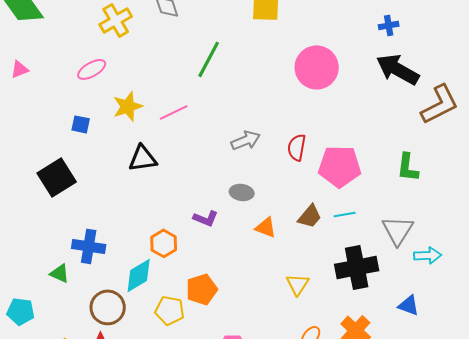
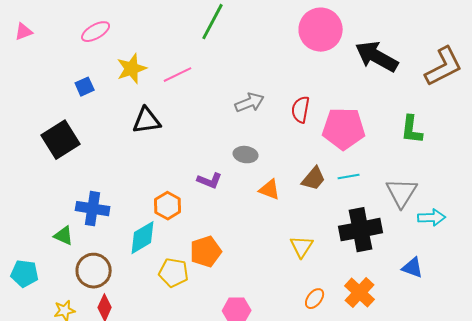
black arrow: (398, 69) -> (377, 57), moved
blue square: (81, 124) -> (85, 87), turned -36
brown circle: (108, 307) -> (94, 271), moved

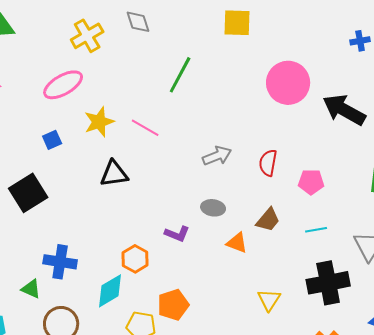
pink ellipse: (96, 32) -> (63, 85), size x1.4
pink line: (178, 75) -> (145, 128), turned 56
pink pentagon: (344, 129) -> (311, 182), size x0.6
brown trapezoid: (314, 179) -> (268, 220), moved

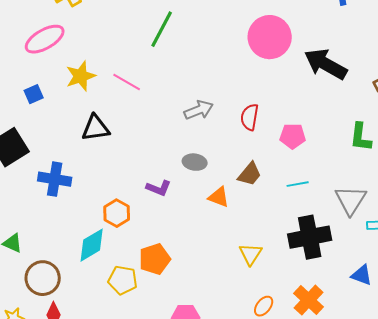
blue cross: (60, 262) -> (55, 179), moved

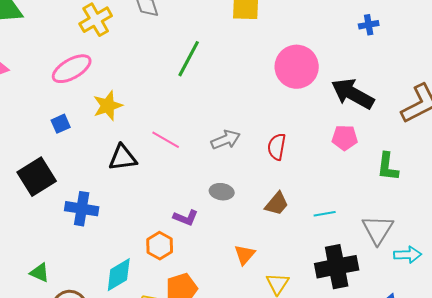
pink line: (127, 82) -> (166, 140), moved
pink pentagon: (293, 136) -> (345, 138), moved
orange triangle: (219, 197) -> (245, 255), moved, turned 50
orange hexagon: (117, 213) -> (160, 246), moved

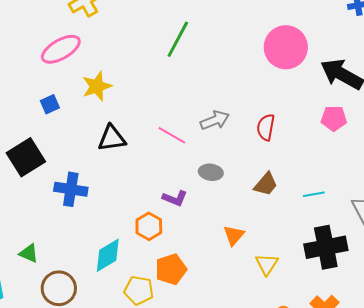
pink line: (166, 140) -> (172, 135), moved

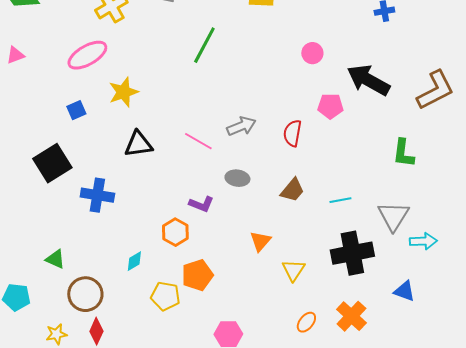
pink circle: (286, 47) -> (312, 53), size x0.5
pink pentagon: (334, 118) -> (330, 106), moved
cyan diamond: (108, 255) -> (134, 261), size x0.6

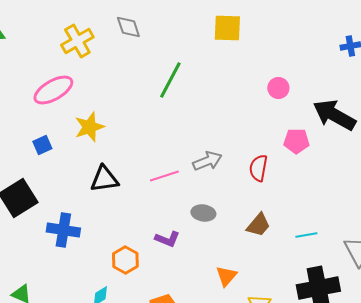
pink line: (198, 141) -> (164, 176), turned -48
orange hexagon: (175, 232) -> (125, 260), moved

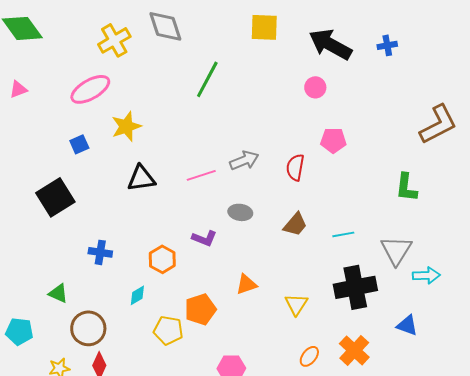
gray diamond: (128, 27) -> (165, 26), size x1.4
black arrow: (334, 115) -> (330, 44), moved
blue cross: (63, 230) -> (100, 252), moved, size x0.7
orange triangle: (226, 276) -> (246, 284), moved, turned 30

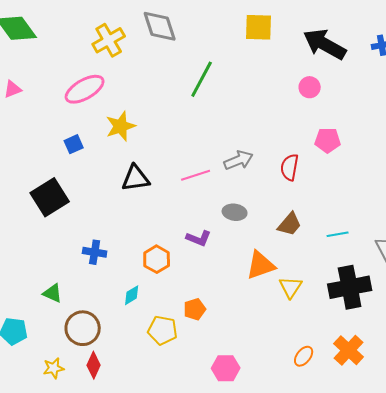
orange triangle: (246, 284) -> (261, 265), moved, size x1.4
yellow triangle: (296, 304) -> (291, 287), moved
orange pentagon: (200, 309) -> (195, 309), size x0.7

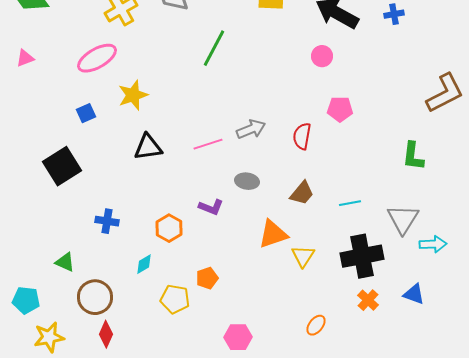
orange cross: (349, 350) -> (368, 300), moved, size x0.7
yellow star: (54, 368) -> (49, 337), moved, size x1.4

